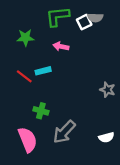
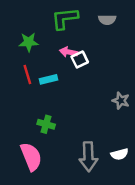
white square: (84, 22) -> (80, 60), moved
red line: (24, 76) -> (27, 74), moved, turned 35
gray arrow: (64, 132) -> (88, 157), moved, turned -45

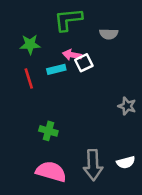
gray semicircle: (107, 20) -> (109, 34), moved
cyan rectangle: (49, 79) -> (56, 69), moved
pink semicircle: (31, 157) -> (51, 172), moved, turned -52

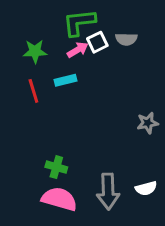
pink arrow: (72, 55) -> (78, 50), moved, turned 138
white square: (84, 63) -> (97, 42), moved
gray star: (127, 106) -> (148, 123), turned -30
green cross: (48, 131) -> (56, 167), moved

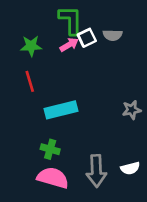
green L-shape: (79, 22) -> (70, 20), turned 96
cyan rectangle: (65, 80) -> (61, 110), moved, size x1.6

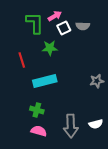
green L-shape: (70, 20) -> (35, 23), moved
pink arrow: (69, 45) -> (55, 16), moved
green star: (31, 46) -> (50, 48), moved
pink semicircle: (53, 178) -> (39, 131), size x0.7

